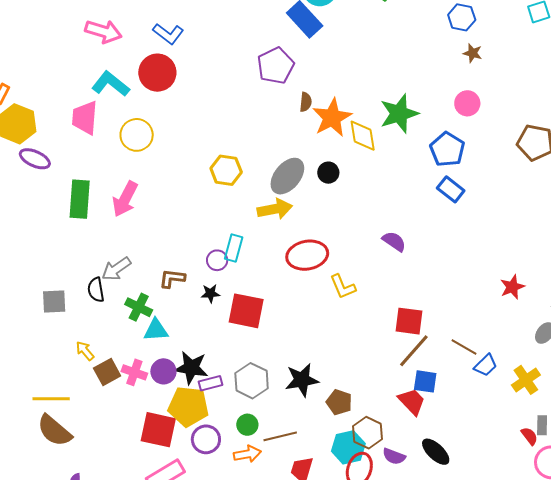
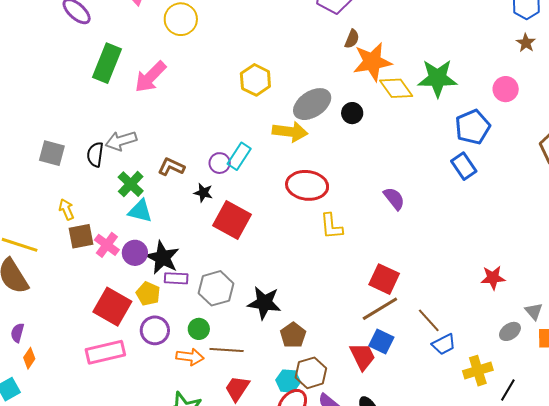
yellow diamond: (363, 136) -> (396, 88), turned -44
yellow pentagon: (188, 406) -> (148, 294), size x0.6
cyan hexagon: (348, 447) -> (288, 381), size x0.7

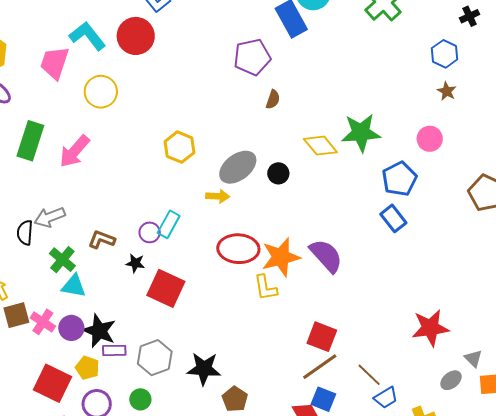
orange star: (372, 62) -> (281, 257), moved
yellow arrow: (290, 132) -> (218, 196), size x0.7
purple semicircle: (394, 199) -> (326, 256), size x1.5
red star: (493, 278) -> (430, 328), size x1.5

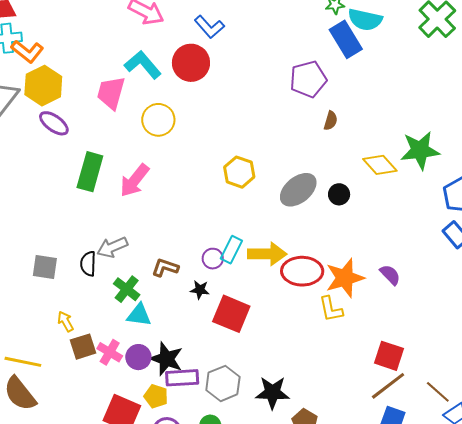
yellow arrow: (218, 196) -> (267, 254), moved, size x1.6
purple semicircle: (326, 256) -> (390, 275), size x0.6
purple rectangle: (114, 350) -> (182, 378), size x1.4

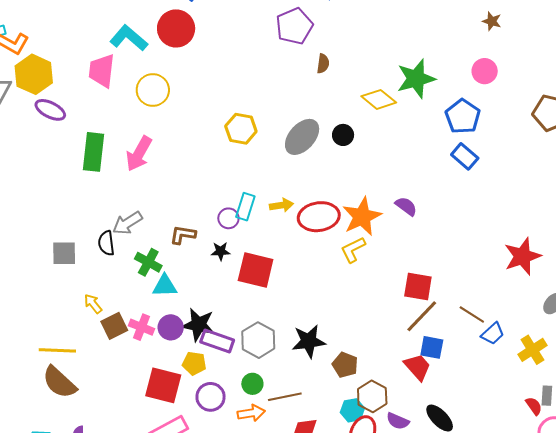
yellow arrow: (267, 254) -> (281, 205), size x0.6
yellow L-shape: (331, 309) -> (353, 250), turned 84
purple rectangle: (182, 378) -> (217, 341), turned 32

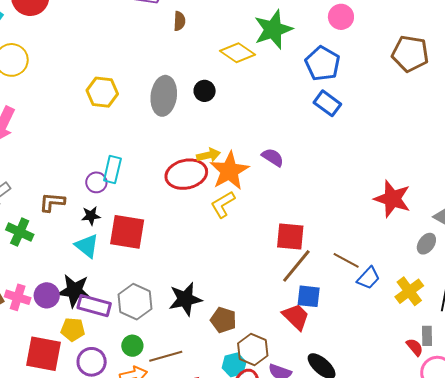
gray ellipse: (302, 137) -> (164, 96), turned -30
yellow arrow: (281, 205) -> (208, 155), moved
red star: (522, 256) -> (392, 199), turned -30
cyan triangle: (165, 286) -> (87, 246), moved, turned 44

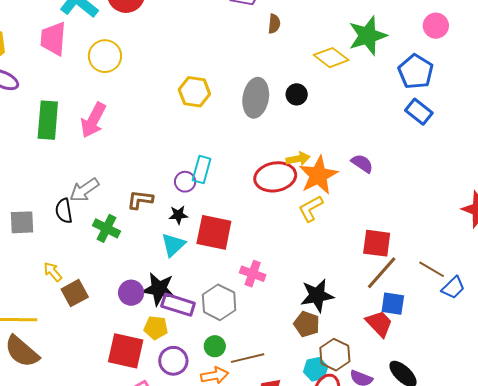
cyan triangle: (87, 246) -> (173, 245), turned 36
pink cross: (18, 297) -> (253, 274), moved
black star: (185, 299) -> (317, 295), moved

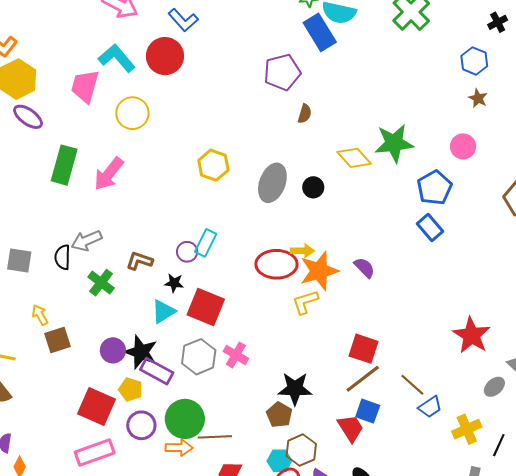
gray hexagon: (219, 302) -> (199, 357), moved
green circle: (215, 346) -> (185, 419), size x1.8

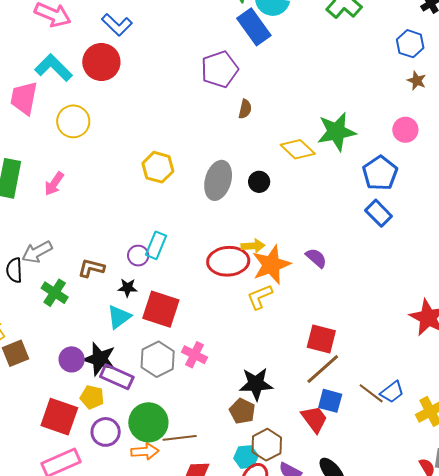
pink arrow: (109, 174) -> (54, 184), size x0.7
brown line: (412, 385) -> (371, 393), moved

